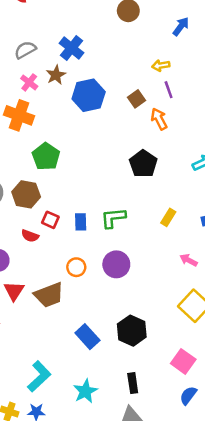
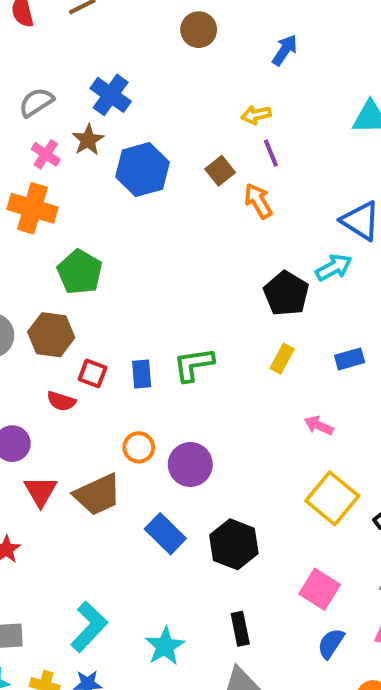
black pentagon: (143, 164) -> (286, 294), moved
purple circle: (116, 264) -> (190, 465), moved
blue rectangle: (87, 337) -> (165, 534), moved

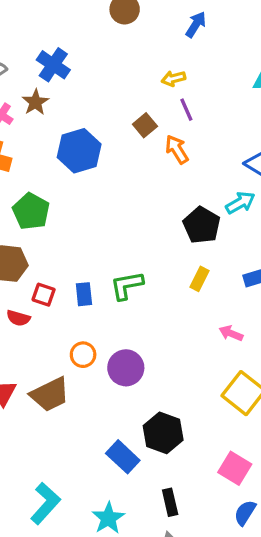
blue hexagon: (142, 170) -> (79, 151), moved
blue rectangle: (165, 534) -> (123, 457), moved

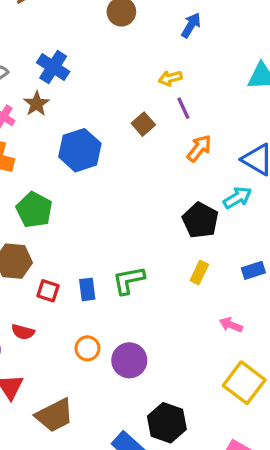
orange arrow: (177, 149) -> (199, 148), moved, turned 72
red semicircle: (18, 318) -> (23, 332), moved
brown trapezoid: (50, 394) -> (55, 415), moved

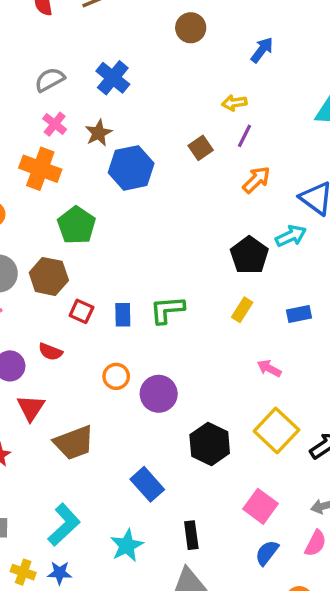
brown star: (37, 104) -> (99, 133), moved
purple line: (183, 108) -> (244, 136), turned 45
black hexagon: (167, 423) -> (210, 444), moved

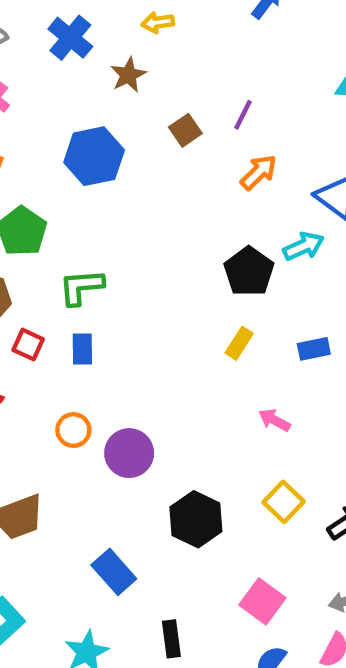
yellow arrow: (234, 103) -> (158, 23), moved
brown star: (99, 133) -> (128, 75), moved
green L-shape: (167, 310) -> (81, 287), moved
yellow square: (276, 431) -> (284, 502), size x0.7

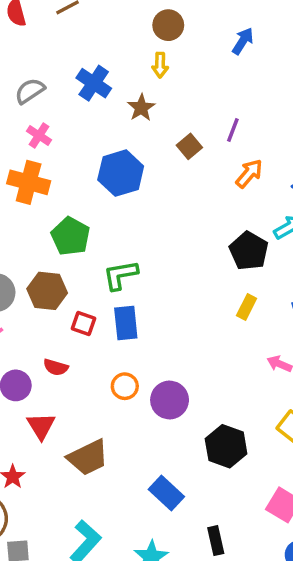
yellow arrow: (158, 23) -> (160, 65), turned -75
blue rectangle: (82, 349) -> (126, 323), size x1.4

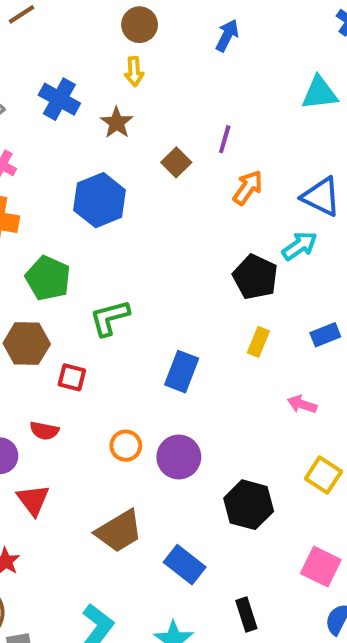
blue rectangle: (126, 323) -> (182, 372), moved, turned 32
brown trapezoid: (88, 457) -> (119, 531), moved

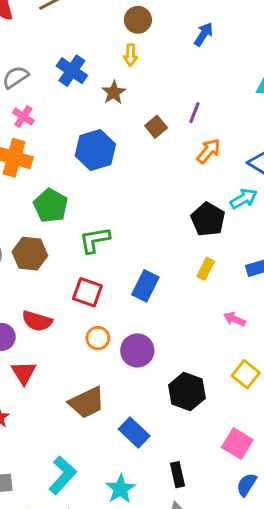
red square: (72, 377) -> (87, 292), moved, size x1.4
red semicircle: (44, 431) -> (37, 321), size x1.4

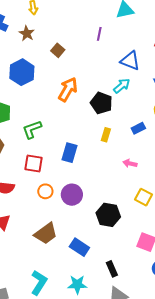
purple line: (194, 113) -> (99, 34), moved
orange arrow: (209, 151) -> (68, 89), moved, size x1.4
cyan star: (120, 489) -> (77, 285), turned -30

